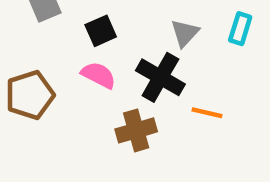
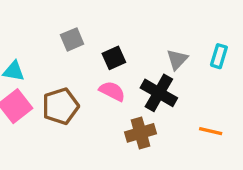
orange line: (207, 113) -> (211, 131), moved

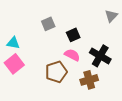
gray triangle: (177, 59) -> (111, 16), moved
brown pentagon: (60, 106) -> (56, 72), moved

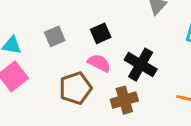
gray square: (48, 24) -> (55, 36), moved

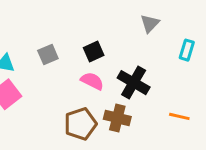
brown pentagon: (75, 88) -> (80, 124), moved
brown cross: (124, 100) -> (117, 118), turned 30

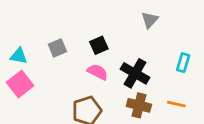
cyan rectangle: (187, 50) -> (183, 63), moved
brown cross: (117, 118) -> (139, 105), moved

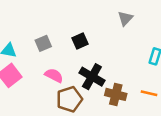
pink semicircle: (98, 72) -> (54, 75), moved
black cross: (135, 73) -> (92, 77), moved

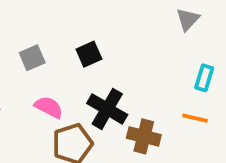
gray triangle: (125, 18) -> (188, 19), moved
orange line: (149, 93) -> (195, 118), moved

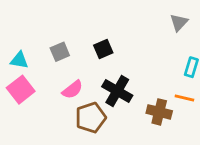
pink semicircle: (49, 107) -> (72, 90), turned 115
brown cross: (144, 136) -> (159, 112), moved

